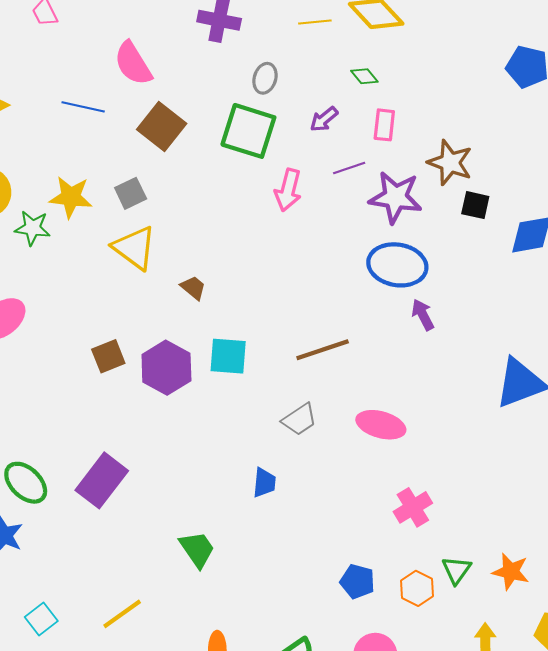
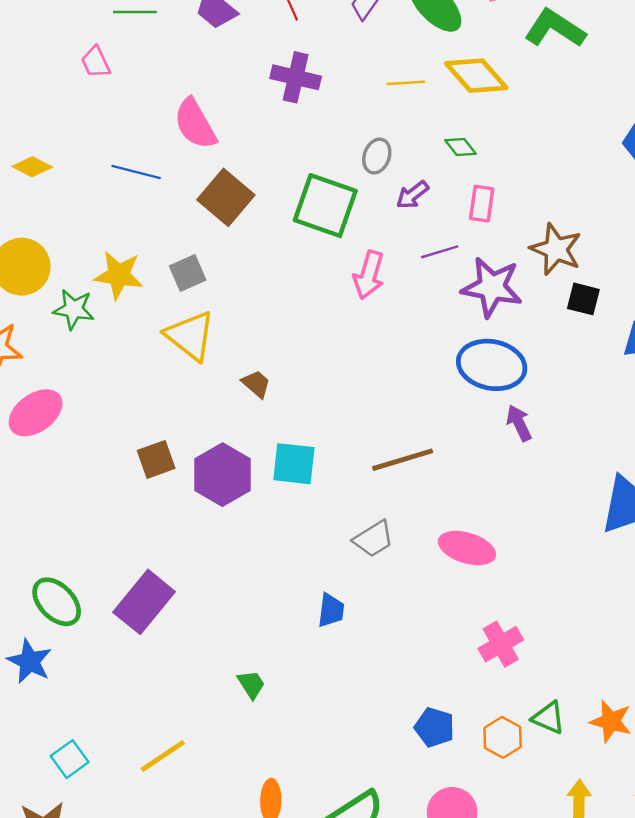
gray ellipse: (265, 78) -> (377, 156), moved
green trapezoid: (197, 549) -> (251, 684), size x0.7
green triangle: (456, 570) -> (548, 718), turned -44

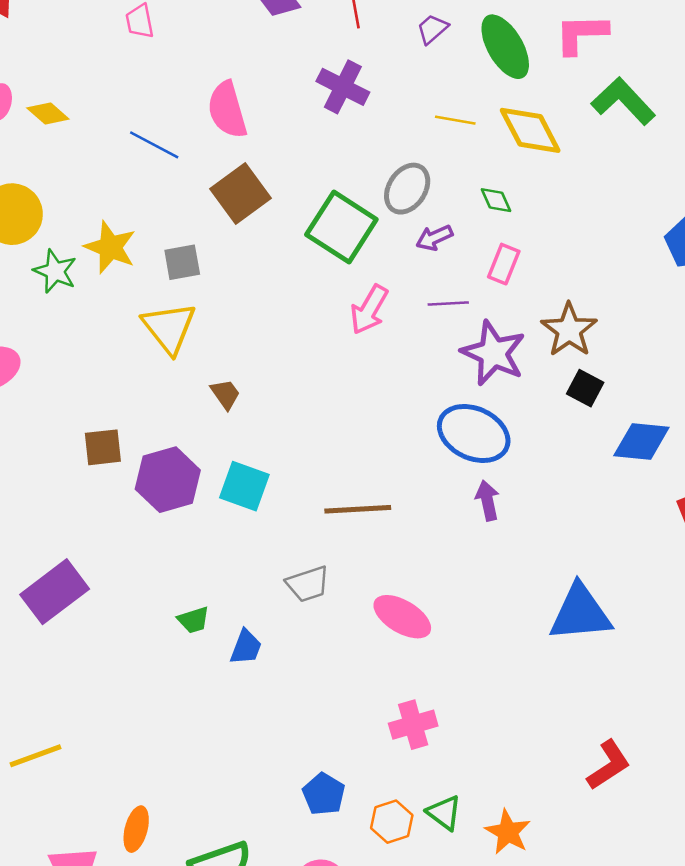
gray ellipse: (377, 156) -> (407, 189), size x1.4
green trapezoid: (251, 684) -> (193, 620), moved, turned 92

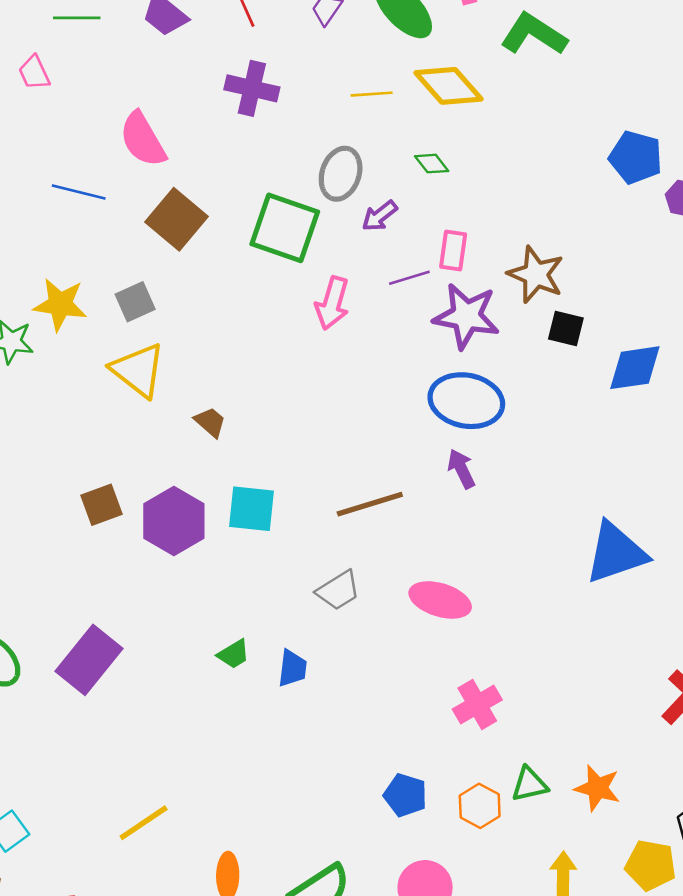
pink rectangle: (504, 264) -> (453, 250), moved
purple arrow: (487, 501) -> (461, 469), moved
yellow line: (35, 756) -> (144, 823), moved
green triangle: (444, 813) -> (529, 784), turned -36

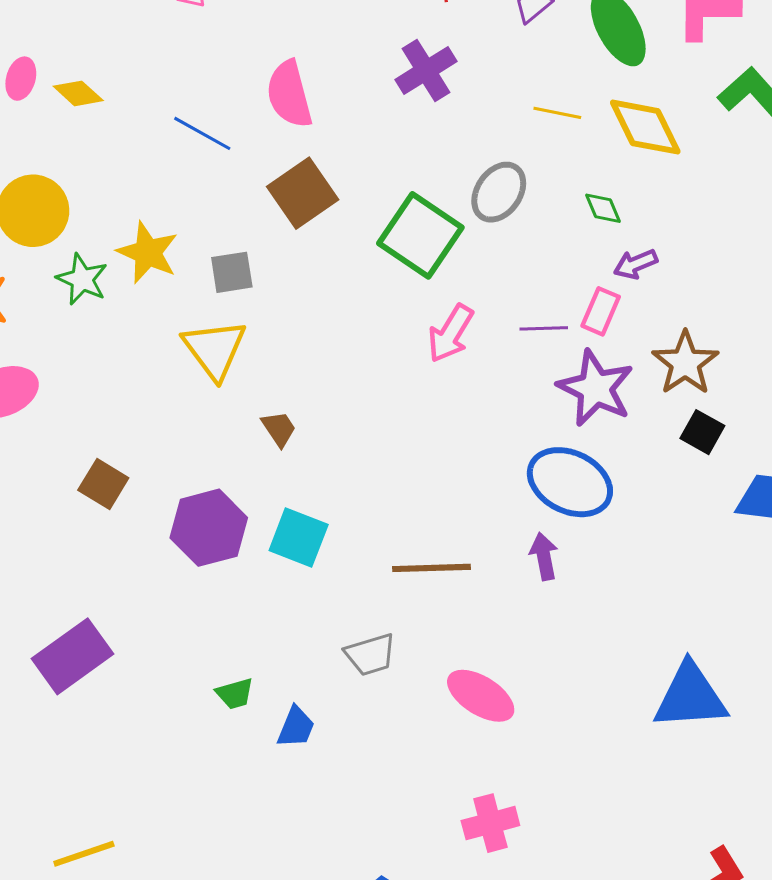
purple cross: (252, 88) -> (426, 70), turned 30
purple arrow: (380, 216) -> (635, 264), moved
brown square: (102, 505) -> (103, 484), moved, turned 36

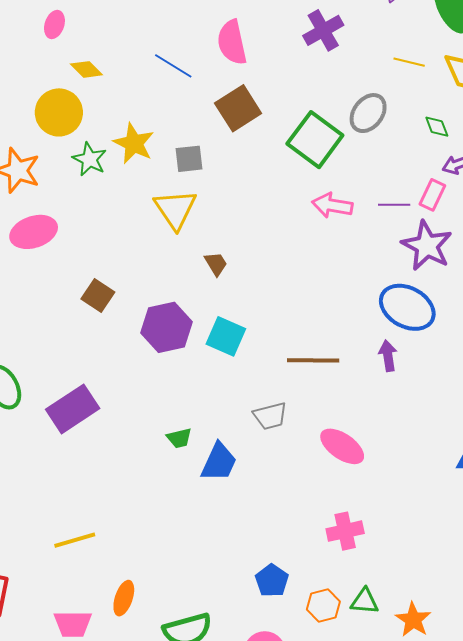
yellow diamond: (78, 93) -> (86, 69), moved
pink arrow: (451, 333) -> (332, 205), turned 66
blue trapezoid: (296, 727) -> (219, 462), size x1.4

